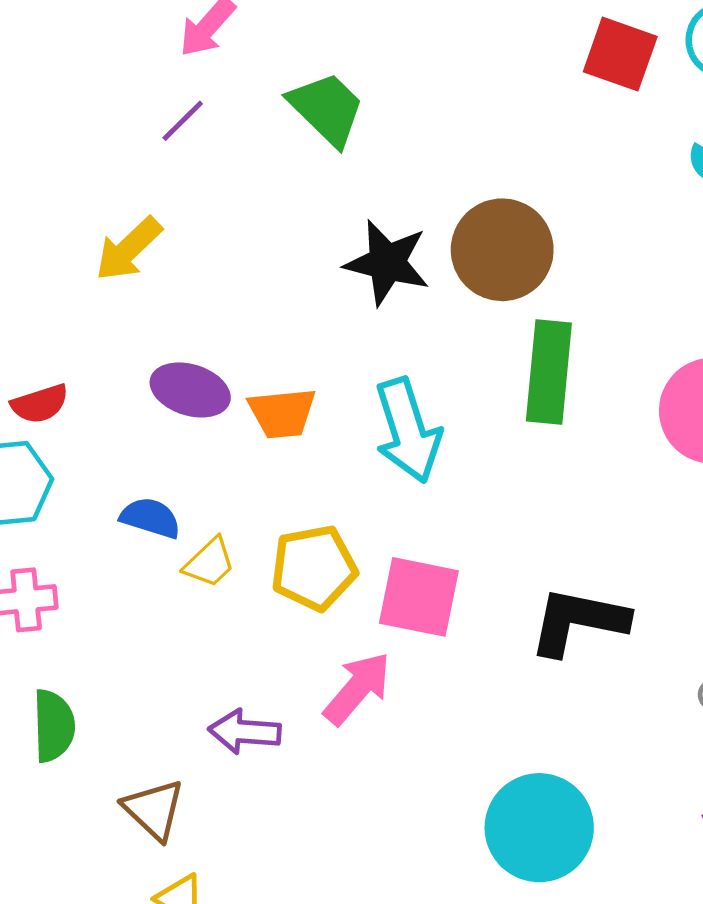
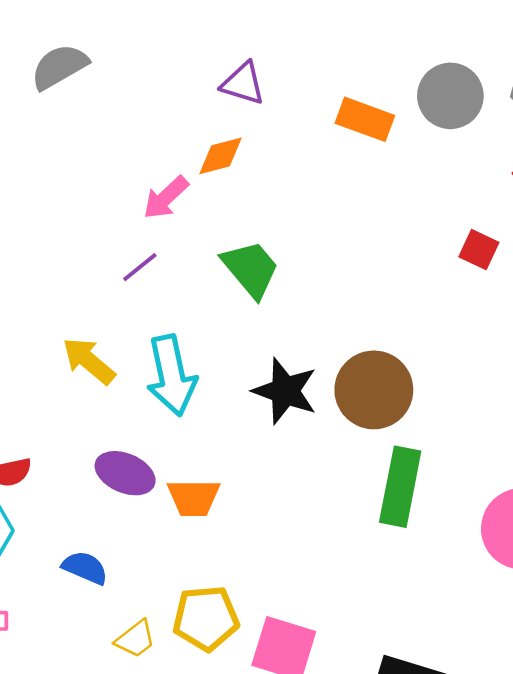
red square: (620, 54) -> (479, 250), size x0.7
yellow arrow: (129, 249) -> (89, 361), turned 78
cyan arrow: (408, 430) -> (172, 375), moved
yellow trapezoid: (209, 563) -> (135, 639), moved

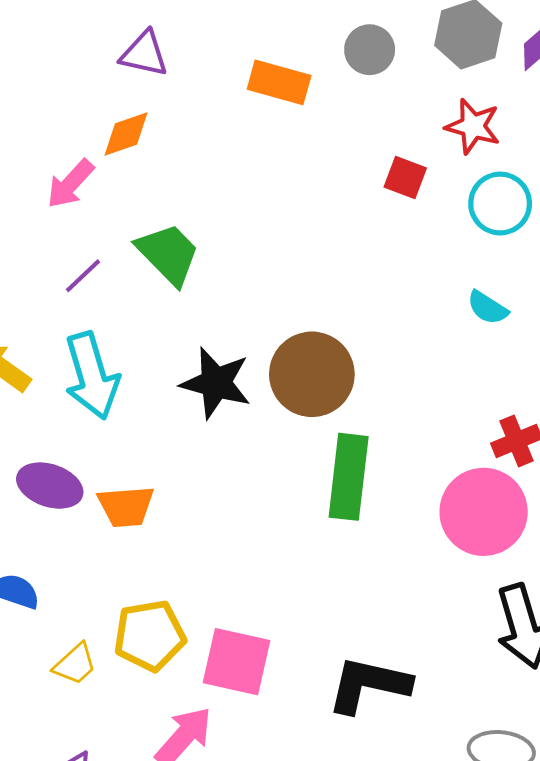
gray circle: (450, 96) -> (370, 50), size x0.7
red square: (479, 250) -> (405, 177), moved
purple line: (140, 267) -> (83, 276), moved

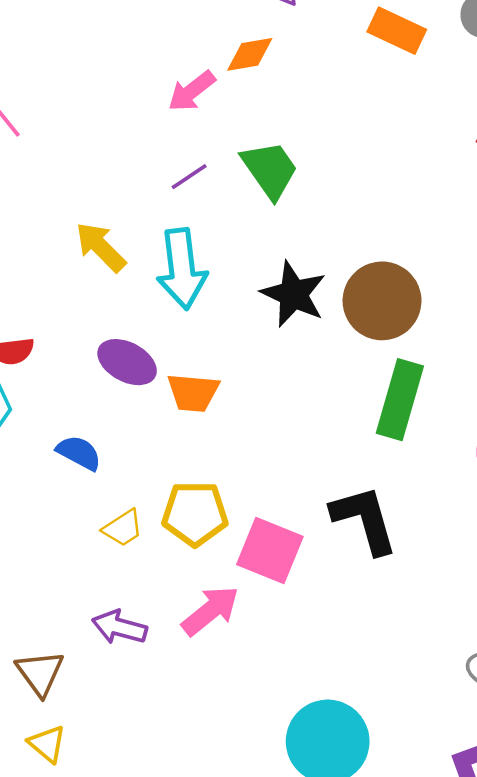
black L-shape: (369, 685) -> (364, 520), moved, turned 52

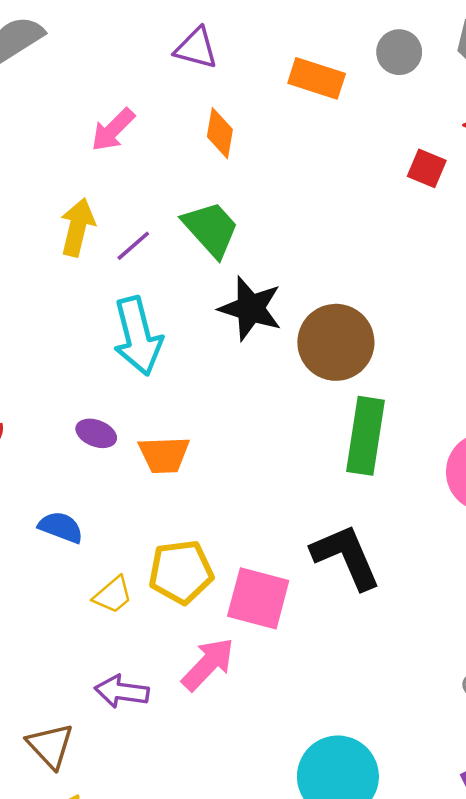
orange diamond: (250, 54) -> (220, 133), moved, turned -63
pink arrow: (192, 91) -> (113, 130), moved
yellow arrow: (101, 247) -> (77, 227), moved, turned 66
black star: (293, 294) -> (250, 308), moved
purple ellipse: (127, 362) -> (96, 433), size x0.7

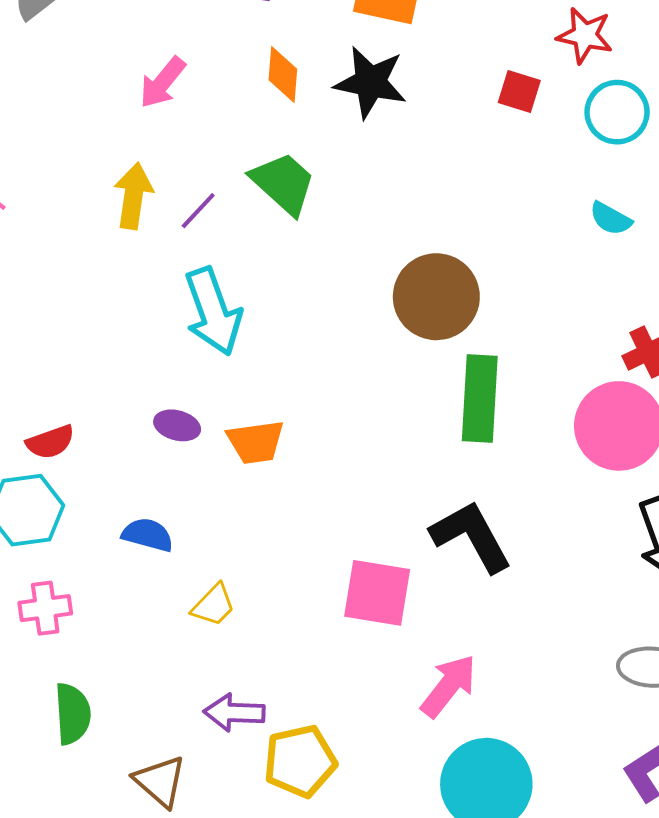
black star: (250, 308) -> (370, 82), moved
yellow pentagon: (181, 572) -> (300, 761), moved
pink arrow: (208, 664) -> (449, 686), moved

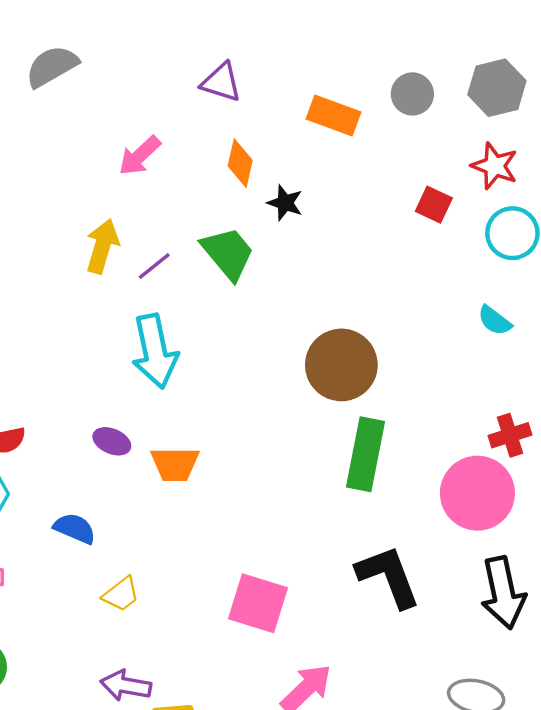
black star: (370, 82) -> (285, 203), moved, size x0.6
black L-shape: (471, 536) -> (388, 576), moved

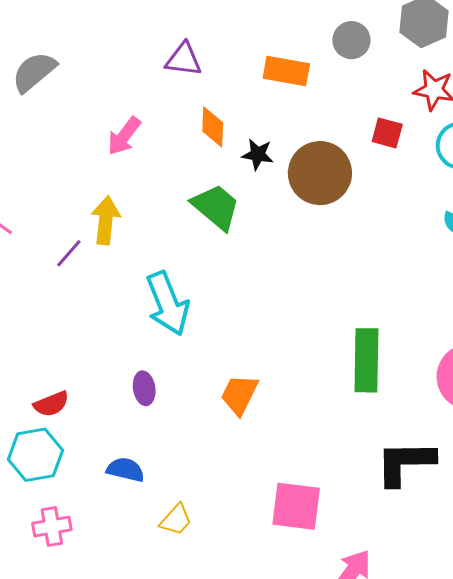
purple line: (154, 266) -> (69, 253), moved
brown circle: (341, 365) -> (320, 173), moved
purple ellipse: (112, 441) -> (144, 388), turned 68
orange trapezoid: (175, 464) -> (239, 395), moved, turned 126
black L-shape: (388, 576) -> (405, 463), turned -60

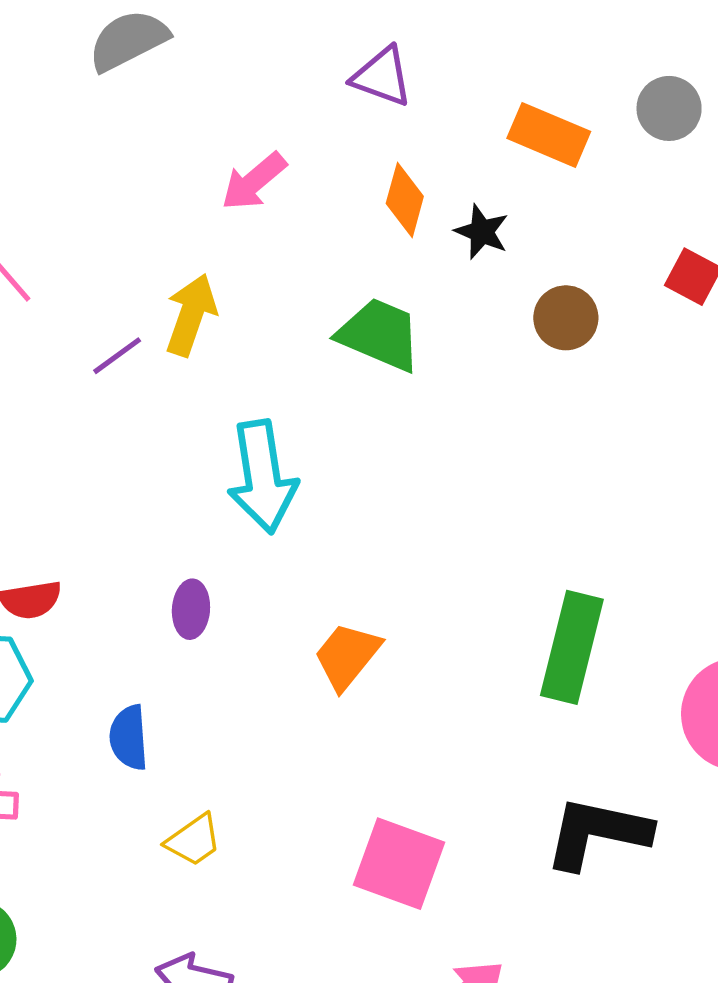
black star: (258, 154) -> (482, 232), moved
brown circle: (320, 173) -> (566, 318), size x0.6
green trapezoid: (216, 207) -> (380, 335), turned -30
blue semicircle: (125, 470) -> (129, 738), turned -120

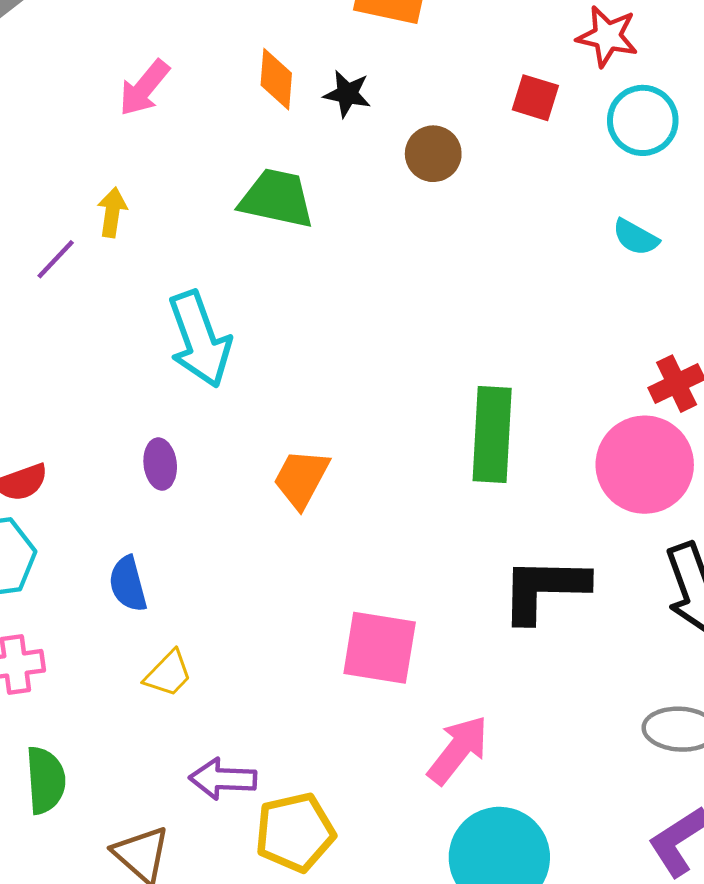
yellow arrow: (191, 315) -> (112, 212), size x0.7
yellow trapezoid: (194, 840) -> (168, 674), moved

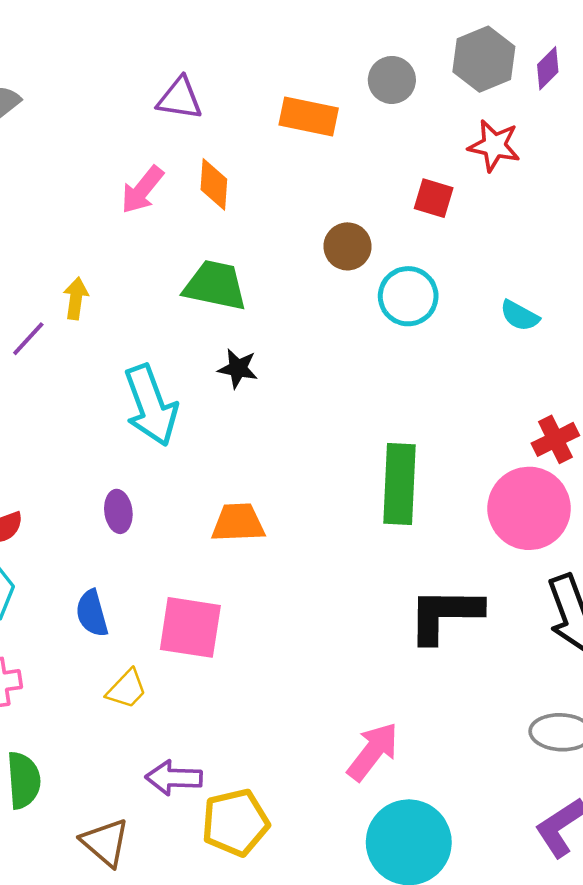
pink arrow: (144, 88) -> (142, 190), moved
black star: (347, 94) -> (238, 368), moved
cyan circle: (643, 120) -> (408, 296), moved
orange trapezoid: (301, 479) -> (238, 523), turned 60
pink square: (380, 648) -> (190, 627), moved

